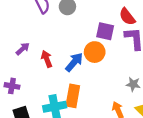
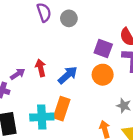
purple arrow: (23, 49) -> (18, 74), moved
orange circle: (95, 52) -> (103, 75), moved

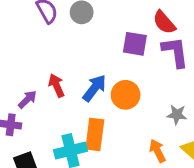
orange circle: (103, 75) -> (126, 95), moved

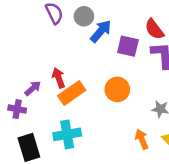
blue arrow: (94, 88) -> (101, 31), moved
orange rectangle: (95, 134) -> (72, 93), moved, turned 44

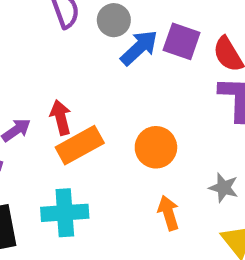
purple square: (128, 46) -> (182, 41), moved
orange arrow: (142, 139) -> (169, 213), moved

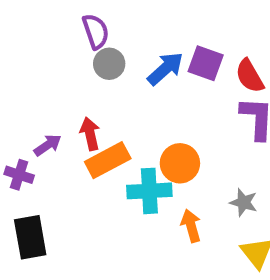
gray circle: (114, 20) -> (109, 64), moved
cyan cross: (65, 213) -> (149, 191), moved

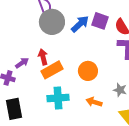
gray circle: (109, 64) -> (52, 22), size x1.6
cyan cross: (149, 191) -> (58, 98), moved
orange arrow: (191, 226) -> (94, 102), turned -56

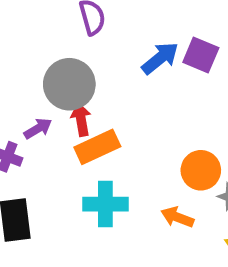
gray circle: (52, 22) -> (69, 84), moved
orange circle: (88, 71) -> (201, 170), moved

